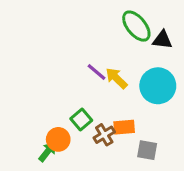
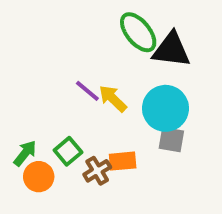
black triangle: (162, 40) -> (171, 50), size x1.5
gray square: (147, 150) -> (171, 140), moved
green arrow: (47, 152) -> (25, 153), moved

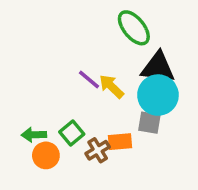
black triangle: (171, 50) -> (158, 67), moved
gray square: (171, 140) -> (149, 123), moved
green arrow: (25, 153) -> (34, 135), turned -130

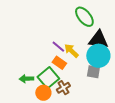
green square: (72, 133) -> (48, 78), size x1.5
orange rectangle: (120, 142) -> (59, 63), moved, turned 40
orange circle: (46, 155) -> (43, 93), moved

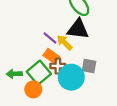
black triangle: (98, 40) -> (78, 29), moved
cyan circle: (98, 56) -> (71, 77), moved
brown cross: (63, 88) -> (58, 66), moved, turned 32

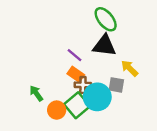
yellow arrow: (65, 43) -> (129, 68), moved
green square: (39, 73) -> (77, 105), moved
green arrow: (14, 74) -> (36, 93), turned 56

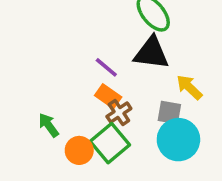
brown cross: (83, 85) -> (119, 113), turned -35
cyan circle: (97, 97) -> (178, 140), moved

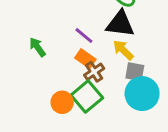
yellow arrow: (189, 87) -> (123, 50), moved
green arrow: (49, 125) -> (37, 47), moved

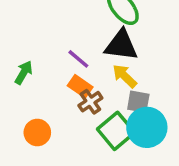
green arrow: (37, 47) -> (24, 73), turned 66
green square: (87, 96) -> (116, 131), moved
orange circle: (62, 102) -> (37, 132), moved

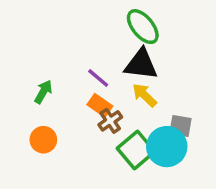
gray square: (138, 102) -> (180, 126), moved
orange circle: (37, 132) -> (43, 140), moved

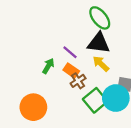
green arrow: (43, 92) -> (48, 66), moved
orange circle: (43, 140) -> (33, 107), moved, size x1.5

